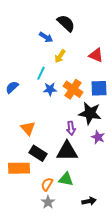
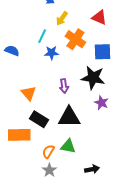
blue semicircle: (12, 87) -> (12, 51), turned 64
orange cross: (73, 89) -> (75, 39), moved
purple arrow: (71, 128) -> (64, 86), moved

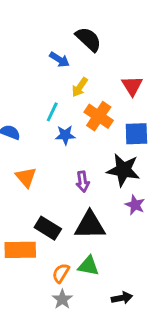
red triangle: (99, 17) -> (132, 86), turned 35
orange triangle: (29, 93) -> (26, 177), moved

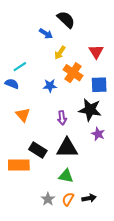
cyan line: (52, 112) -> (20, 67), moved, turned 32
orange semicircle: (61, 273) -> (68, 199), moved

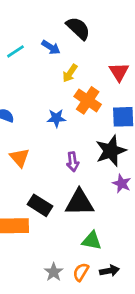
cyan line: (20, 67) -> (15, 51), moved
black star: (90, 110) -> (111, 151), turned -30
green triangle: (66, 176) -> (92, 241), moved

